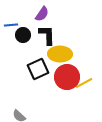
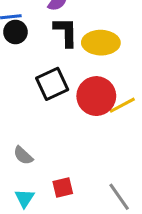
black circle: (23, 35) -> (15, 32), moved
yellow ellipse: (60, 54) -> (101, 43), moved

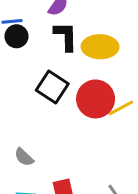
black square: (52, 84) -> (52, 87), turned -32

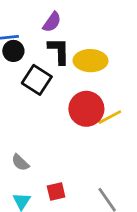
black square: (52, 87) -> (37, 80), moved

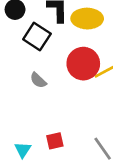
gray semicircle: (20, 163) -> (38, 80), moved

